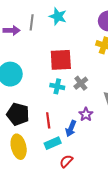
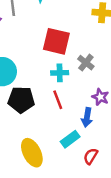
red square: (61, 60) -> (56, 41), turned 30
black pentagon: (18, 114) -> (21, 100), moved
red line: (48, 120) -> (58, 100), moved

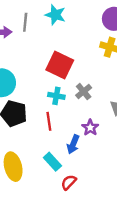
cyan rectangle: (70, 139) -> (52, 162), turned 72

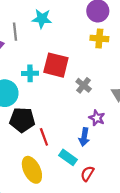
cyan cross: (56, 96) -> (30, 73), moved
red line: (49, 121) -> (44, 137), moved

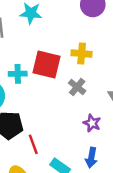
yellow cross: (99, 38) -> (82, 54), moved
blue arrow: (84, 137) -> (91, 158), moved

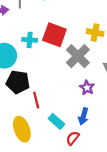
yellow cross: (82, 54) -> (95, 33), moved
gray cross: (77, 87) -> (78, 56), size x1.6

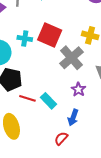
red line: (36, 100) -> (27, 98), turned -63
cyan rectangle: (56, 121) -> (48, 101), moved

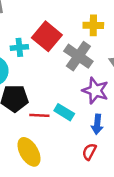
red square: (50, 35) -> (47, 36), turned 30
purple star: (78, 89) -> (95, 91), size x1.5

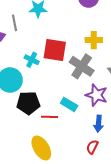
red square: (47, 36) -> (55, 50), turned -30
cyan cross: (19, 47) -> (32, 60), turned 32
cyan rectangle: (64, 112) -> (69, 104), moved

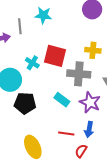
gray cross: (82, 66) -> (79, 74), turned -35
cyan rectangle: (69, 104) -> (62, 100), moved
red line: (50, 117) -> (66, 133), moved

